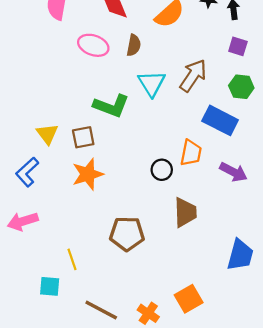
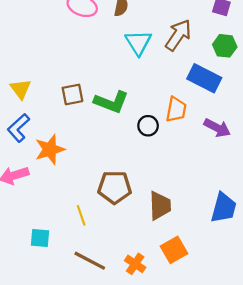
green L-shape: (111, 106) -> (111, 102), moved
yellow triangle: (47, 134) -> (21, 89), moved
orange star: (88, 174) -> (50, 149), moved
brown trapezoid: (185, 212) -> (160, 206), moved
yellow line: (72, 259) -> (81, 215), moved

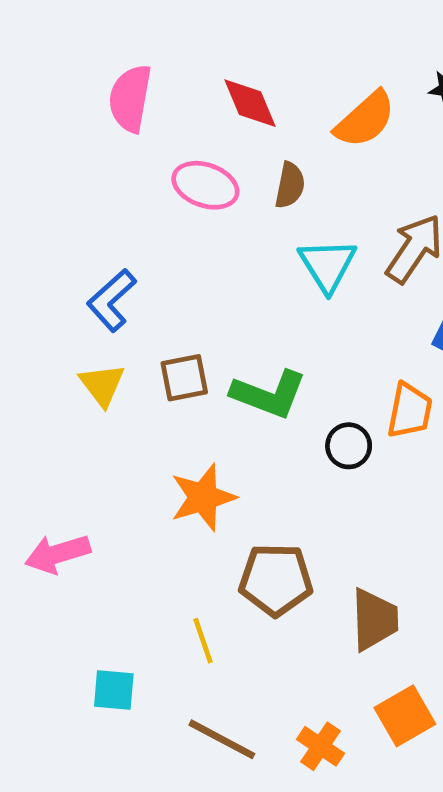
yellow triangle: (21, 89) -> (102, 385), moved
blue L-shape: (18, 128) -> (111, 300), moved
orange star: (50, 149) -> (203, 497), moved

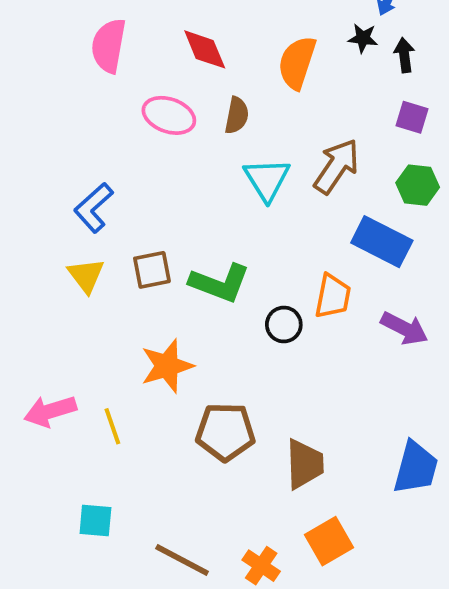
orange semicircle: (365, 119) -> (297, 63), turned 150
yellow line: (203, 641) -> (112, 426), moved

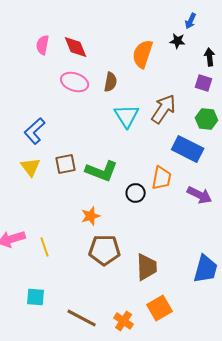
pink semicircle: (109, 46) -> (43, 45), size x0.7
red diamond: (205, 49) -> (76, 47), moved
black arrow: (404, 55) -> (210, 57), moved
orange star: (167, 366) -> (91, 216), moved, size x0.7

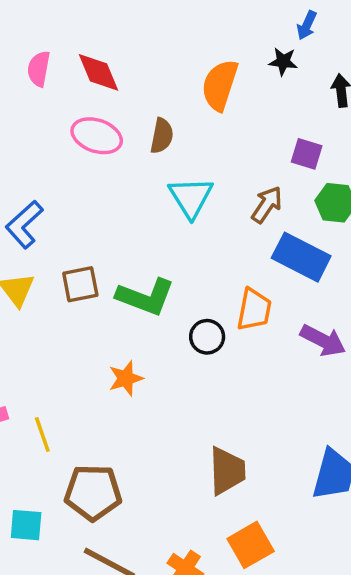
purple square: (204, 83) -> (307, 154), moved
brown arrow: (164, 109) -> (267, 205), moved, size x0.7
brown pentagon: (105, 250) -> (93, 492), moved

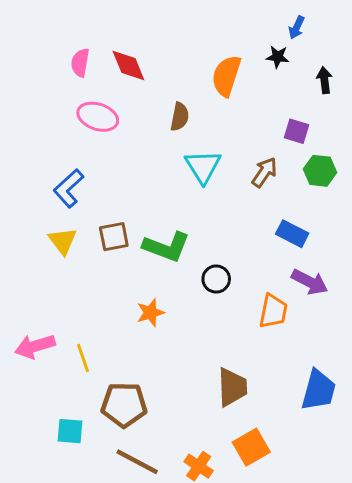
pink ellipse: (97, 136) -> (98, 117), moved
blue rectangle: (301, 257) -> (292, 234), moved, size x0.7
orange trapezoid: (254, 310) -> (273, 311), moved

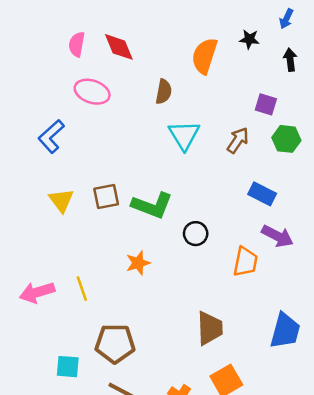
blue arrow: (297, 28) -> (286, 19), moved
blue L-shape: (68, 188) -> (51, 136), moved
yellow line: (83, 358) -> (82, 289), moved

